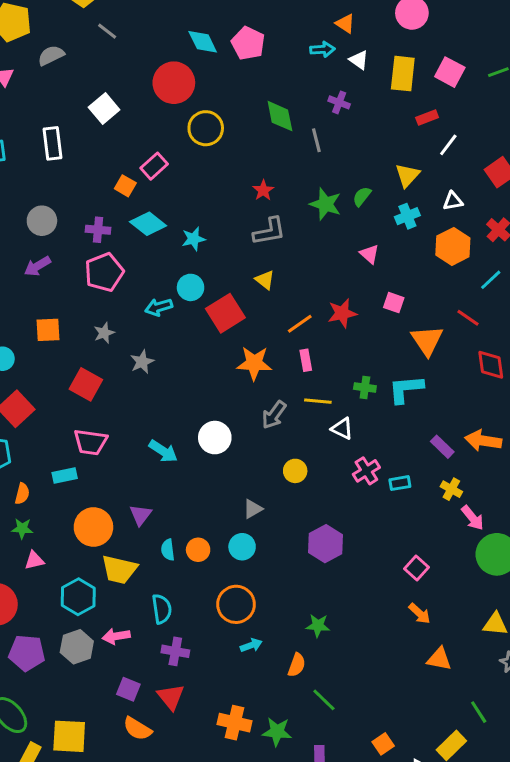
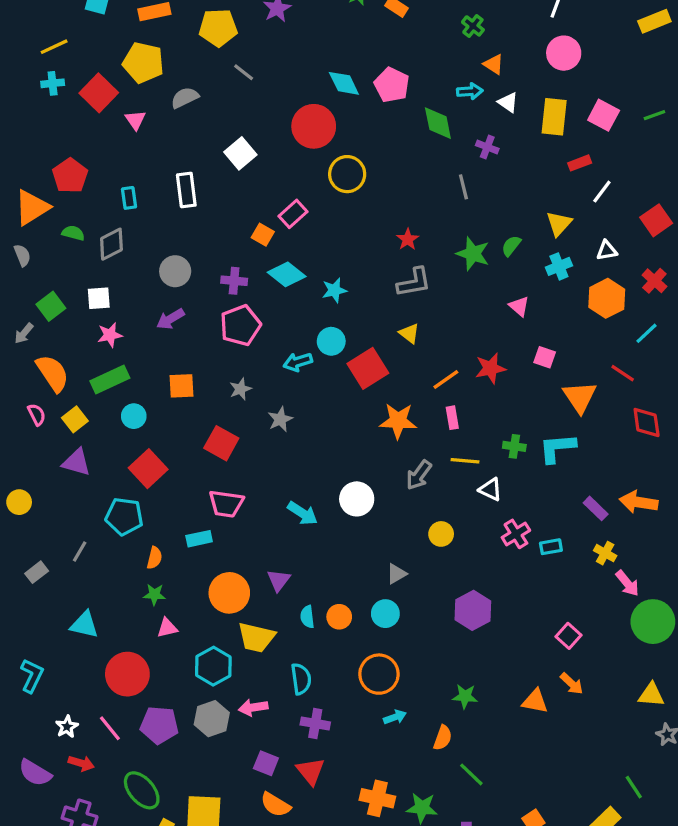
green diamond: (280, 116) -> (438, 123), moved
orange triangle: (439, 659) -> (535, 701), moved

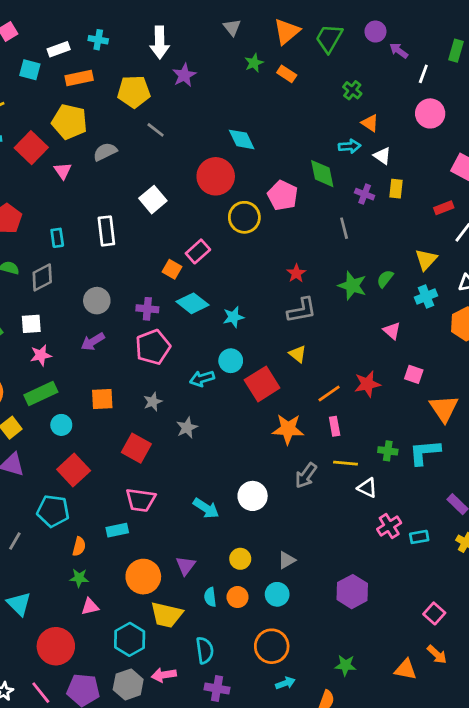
pink pentagon: (392, 85) -> (283, 195), moved
yellow rectangle: (554, 117) -> (396, 189), moved, size x0.6
yellow circle: (441, 534) -> (240, 559), moved
cyan triangle: (84, 625) -> (19, 604), turned 32

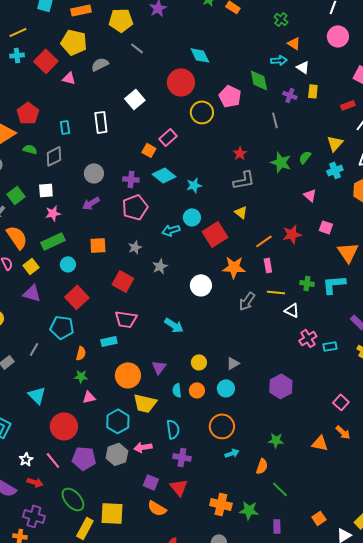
pink triangle: (63, 171) -> (69, 78), turned -40
white circle: (253, 496) -> (201, 285), moved

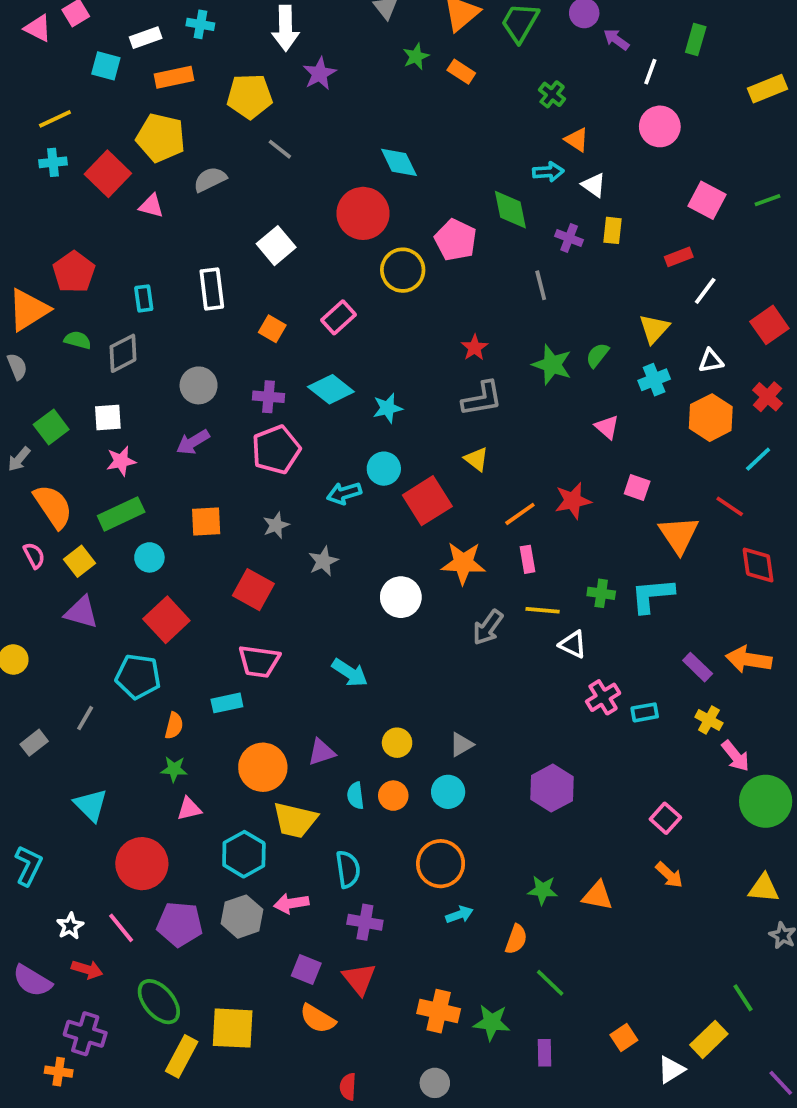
orange square: (149, 150) -> (272, 329), moved
purple triangle: (159, 367) -> (321, 752), turned 35
orange triangle: (320, 443) -> (597, 896), moved

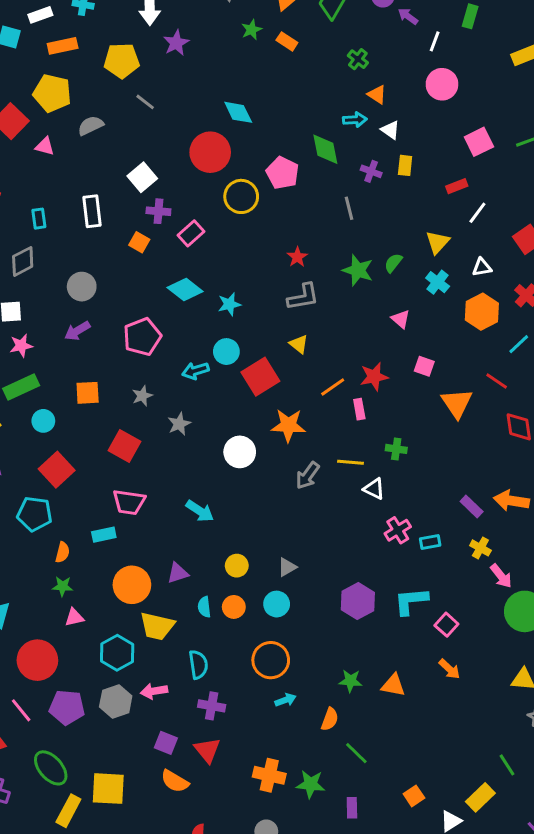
pink square: (707, 200) -> (479, 142), turned 36
cyan cross: (654, 380) -> (438, 282), turned -30
purple cross: (269, 397) -> (158, 211), moved
pink rectangle: (527, 559) -> (359, 409), moved
cyan L-shape: (652, 595) -> (411, 601), moved

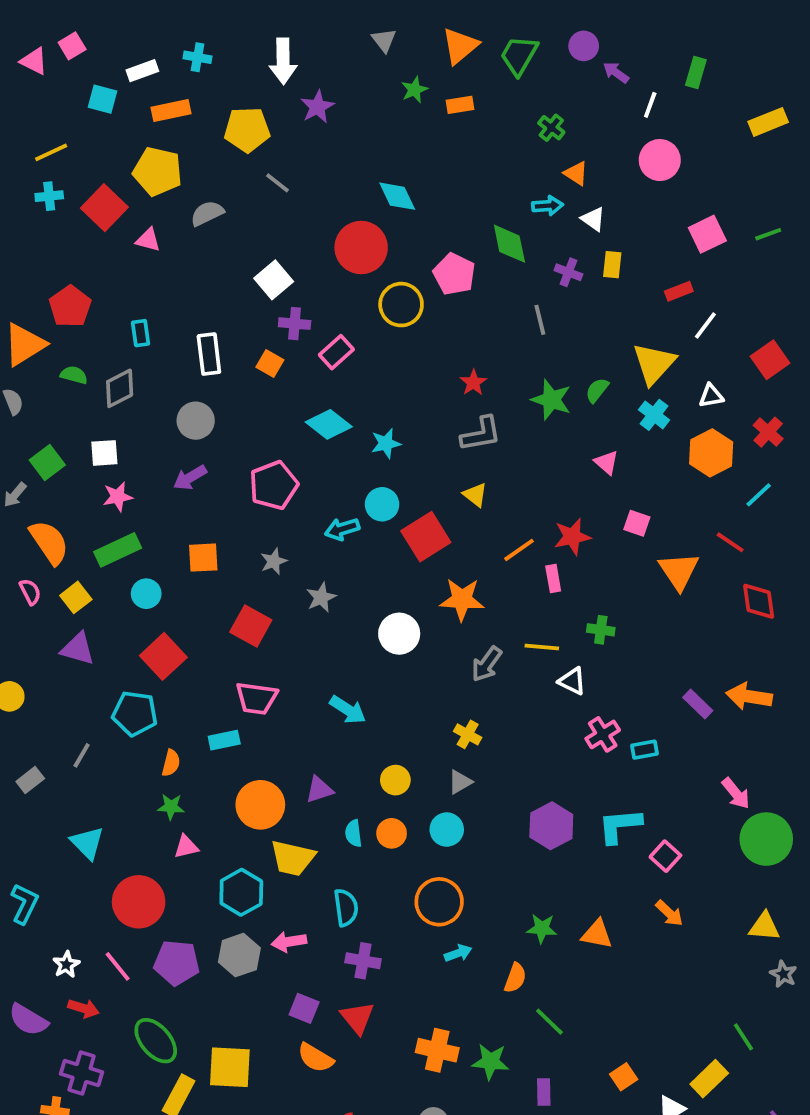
orange rectangle: (287, 41) -> (460, 105), turned -42
white rectangle: (92, 211) -> (209, 354), moved
yellow triangle: (438, 242) -> (654, 364), size x1.4
yellow cross: (480, 548) -> (468, 734), moved

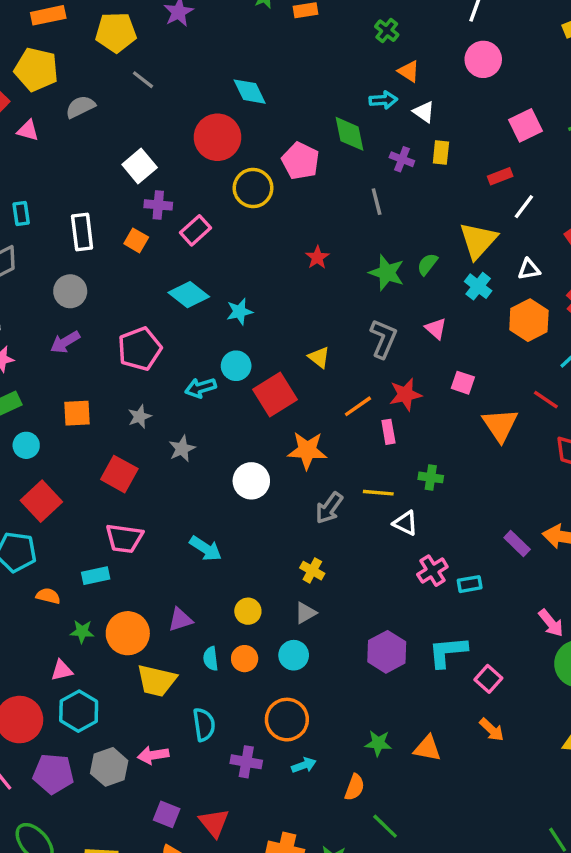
gray L-shape: (481, 434) -> (383, 339), moved, turned -57
orange semicircle: (171, 763) -> (48, 596), turned -90
green star: (171, 807) -> (82, 632), moved
cyan hexagon: (241, 892) -> (79, 711), moved
purple cross: (363, 961) -> (246, 762), moved

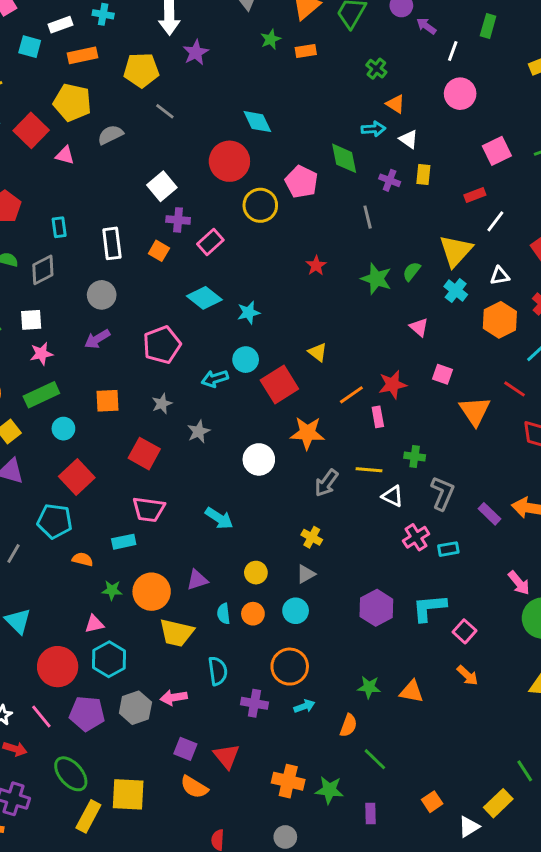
gray L-shape: (383, 339) -> (442, 493), moved

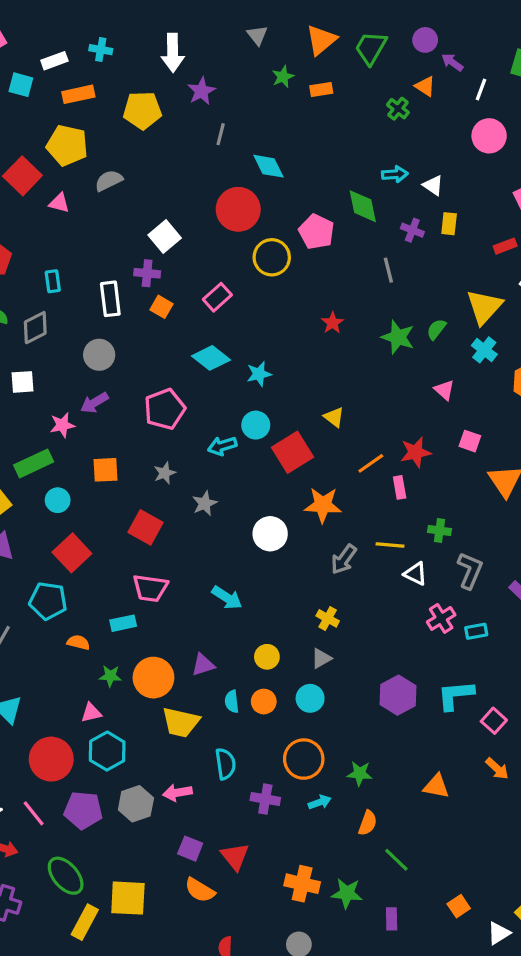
orange triangle: (395, 104) -> (425, 86), moved
gray line: (165, 111) -> (221, 134), moved, turned 66
purple cross: (178, 220) -> (147, 273), moved
pink star: (41, 354) -> (62, 425), moved
green star: (369, 687) -> (360, 773), moved

